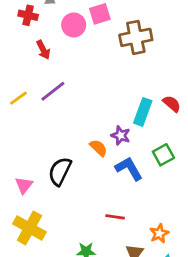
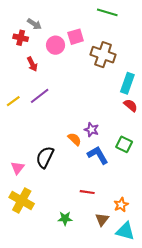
brown cross: (136, 37) -> (103, 55), turned 30
cyan rectangle: (143, 112) -> (127, 83), moved
green square: (163, 155) -> (124, 144), turned -35

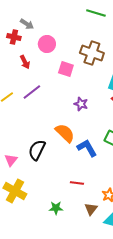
pink square: (76, 37) -> (66, 69), moved, turned 35
purple star: (91, 130) -> (81, 104), moved
orange semicircle: (75, 139) -> (65, 133), size x1.5

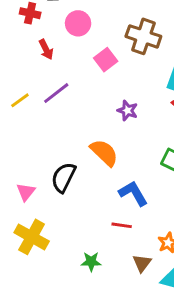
pink square: (66, 69) -> (106, 60), turned 35
blue L-shape: (87, 148) -> (133, 193), moved

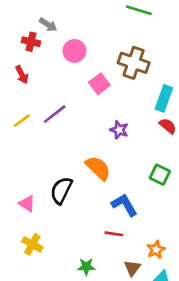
red arrow: (46, 49) -> (22, 75), moved
pink triangle: (26, 192) -> (27, 204), turned -36
yellow cross: (32, 237) -> (32, 244), size x0.7

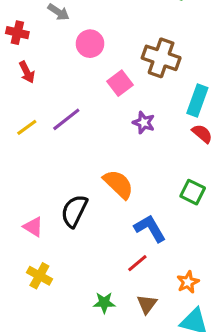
red cross: (31, 42) -> (17, 33), moved
purple star: (119, 130) -> (144, 123), moved
red line: (114, 234) -> (137, 263), turned -48
brown triangle: (132, 268) -> (147, 304), moved

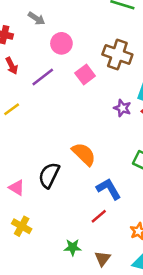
purple line: (66, 119) -> (43, 77), moved
purple star: (144, 123) -> (122, 108), moved
brown triangle: (147, 304) -> (102, 259), moved

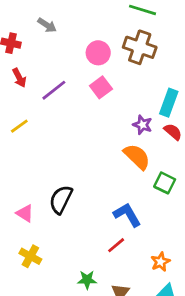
pink circle: (61, 43) -> (98, 53), moved
brown cross: (117, 55) -> (140, 47), moved
orange semicircle: (84, 154) -> (137, 157), moved

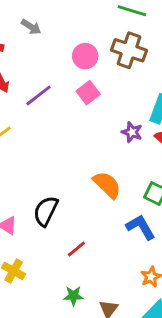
orange semicircle: (137, 157) -> (107, 185), moved
blue L-shape: (127, 215) -> (141, 227), moved
red line: (116, 245) -> (76, 249), moved

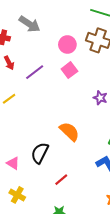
gray arrow: (31, 27) -> (30, 24), size x1.5
orange semicircle: (107, 185) -> (69, 132), moved

